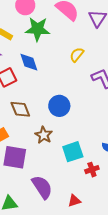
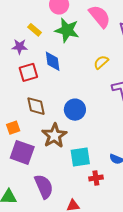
brown star: (44, 135) -> (54, 136), size x1.4

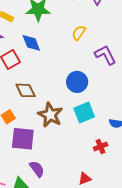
blue circle: (75, 110) -> (77, 82), moved
cyan square: (80, 157) -> (84, 113), moved
purple semicircle: (44, 186) -> (37, 169), moved, size x0.7

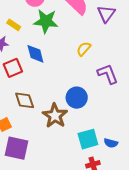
cyan square: (84, 113) -> (88, 139), moved
brown star: (50, 115) -> (55, 116), moved

